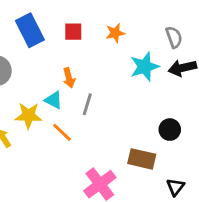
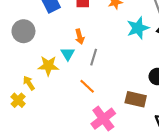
cyan triangle: (54, 100) -> (68, 54), turned 32
orange line: (62, 132) -> (87, 86), moved

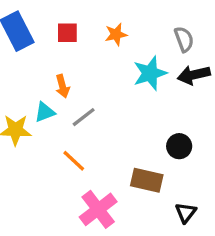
cyan triangle: (68, 54) -> (45, 112), turned 40
gray line: (94, 57) -> (84, 117), turned 35

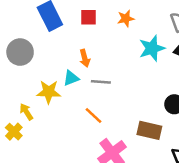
gray line: (84, 117) -> (101, 82), turned 42

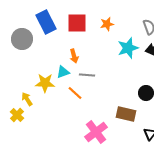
red square: (88, 17) -> (77, 23), size x1.5
gray circle: (20, 52) -> (22, 39), moved
orange line: (93, 115) -> (75, 93), moved

